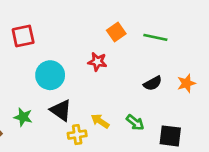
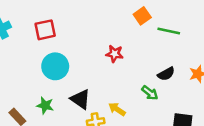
orange square: (116, 32) -> (142, 16), moved
cyan circle: (50, 75) -> (55, 66), moved
green arrow: (135, 122) -> (150, 93), moved

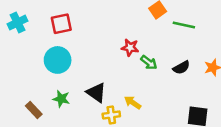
cyan circle: (55, 66) -> (58, 60), moved
green arrow: (150, 93) -> (149, 62), moved

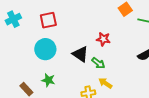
green arrow: (149, 62) -> (98, 63), moved
black triangle: (96, 93) -> (80, 54), moved

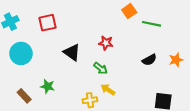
cyan circle: (45, 49) -> (21, 53), moved
black triangle: (80, 54) -> (72, 52), moved

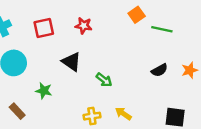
red star: (106, 43) -> (84, 26), moved
green star: (47, 86) -> (44, 91), moved
yellow arrow: (108, 90) -> (123, 114), moved

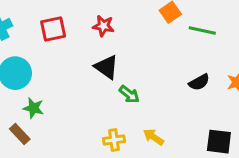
black triangle: (71, 62) -> (106, 67), moved
green star: (44, 91) -> (33, 108), moved

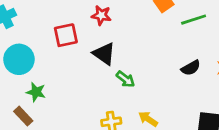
red square: (53, 29) -> (66, 35), moved
green line: (202, 31) -> (194, 20), turned -30

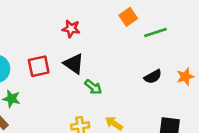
red square: (66, 35) -> (39, 66), moved

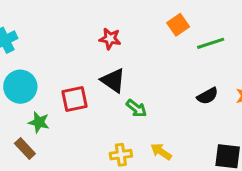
red square: (39, 66) -> (74, 99), moved

